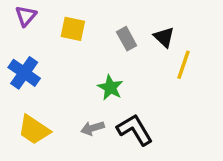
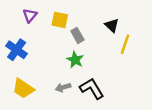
purple triangle: (26, 16) -> (30, 15), moved
yellow square: (73, 29) -> (60, 20), moved
gray rectangle: (127, 39) -> (77, 35), moved

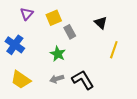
yellow square: (60, 20) -> (54, 18), turned -35
yellow line: (125, 44) -> (114, 50), moved
green star: (75, 60) -> (58, 54), moved

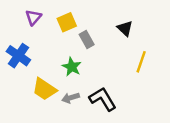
yellow trapezoid: (21, 80) -> (44, 89), moved

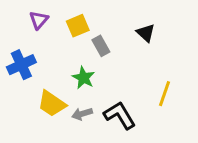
blue cross: (18, 56) -> (21, 65), turned 30
yellow line: (141, 62) -> (164, 94), moved

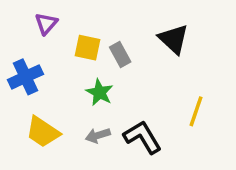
yellow square: (78, 26) -> (87, 48), moved, turned 35
black triangle: (146, 33) -> (174, 39), size x1.4
yellow trapezoid: (52, 104) -> (43, 132), moved

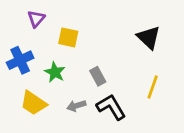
black triangle: (174, 39) -> (149, 37), moved
gray rectangle: (120, 55) -> (98, 76), moved
green star: (100, 92) -> (55, 72), moved

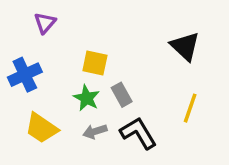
yellow square: (68, 37) -> (95, 63), moved
green star: (55, 72) -> (87, 98), moved

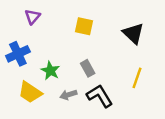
yellow square: (95, 63) -> (84, 26), moved
green star: (87, 98) -> (50, 71), moved

